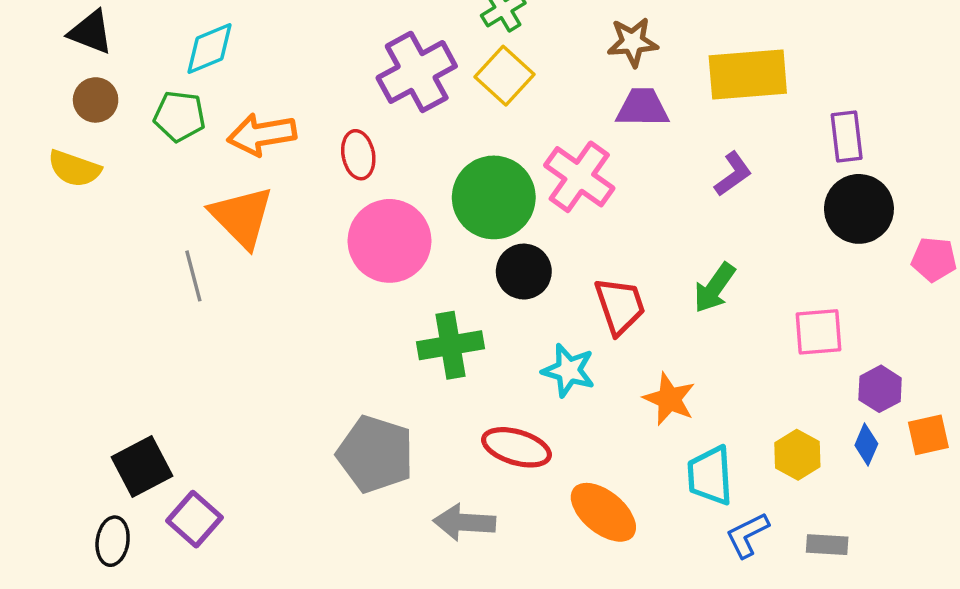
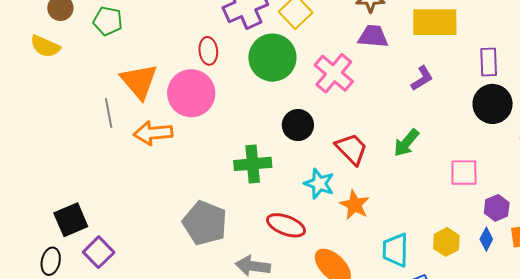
orange arrow: (262, 134) -> (153, 133), moved
green circle: (494, 197) -> (272, 58), moved
pink circle: (389, 241) -> (191, 93), moved
red trapezoid: (620, 306) -> (351, 149), turned -30
orange star: (669, 399) -> (355, 205), moved

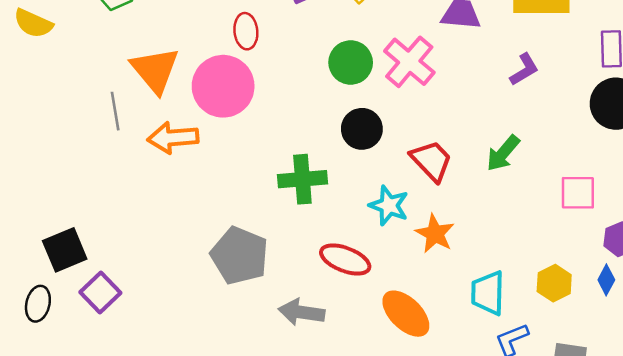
green circle: (272, 58) -> (351, 62), moved, size x0.7

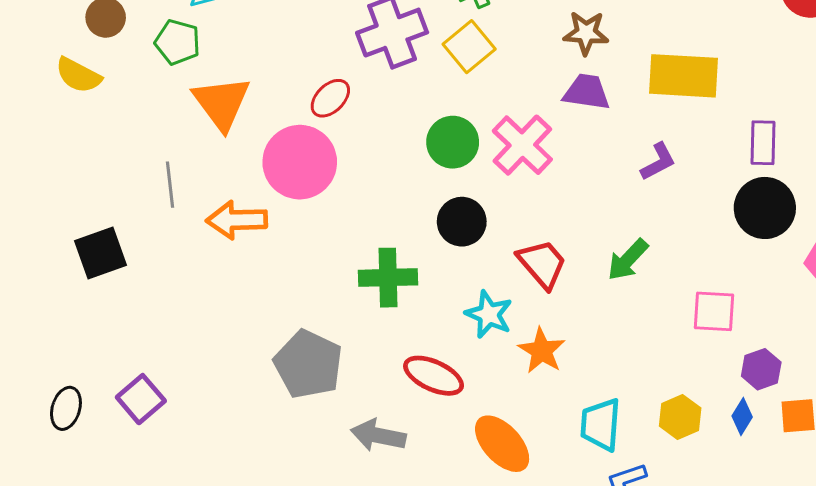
red ellipse: (246, 31) -> (330, 98), turned 48
orange triangle: (155, 70) -> (222, 103), moved
black square: (65, 250) -> (100, 253), moved

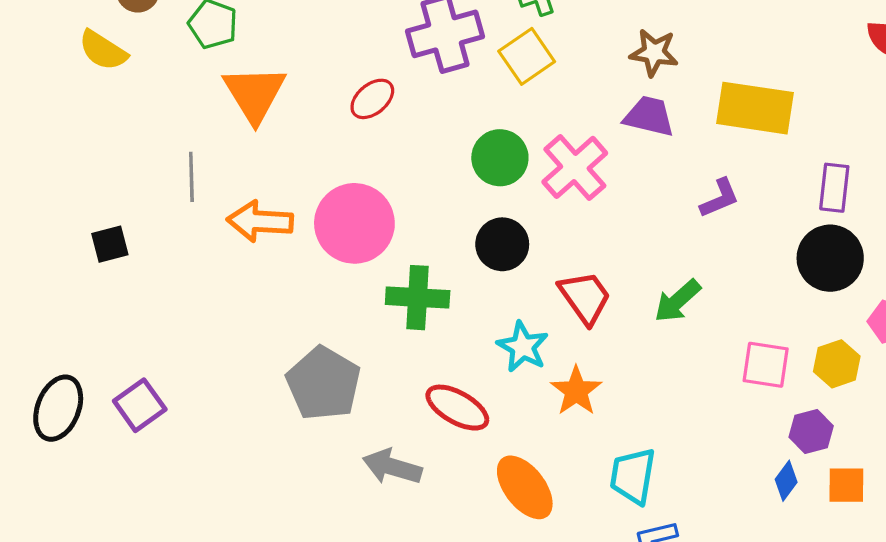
pink circle: (300, 162) -> (354, 223), moved
black square: (100, 253) -> (110, 244), size x0.7
black ellipse: (66, 408) -> (58, 408), size x1.4
yellow hexagon: (680, 417) -> (837, 364), moved

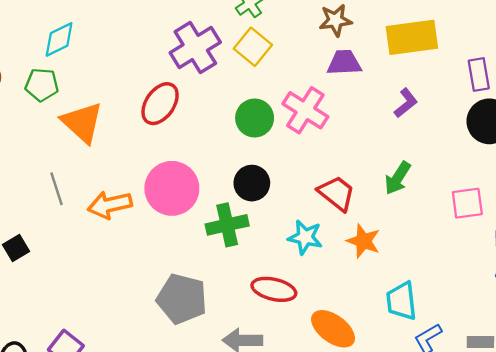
red ellipse: (372, 99) -> (160, 104), size x1.4
black circle: (502, 244) -> (252, 183), moved
orange star: (576, 391) -> (363, 241), moved

